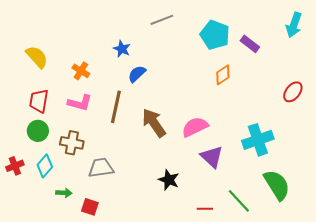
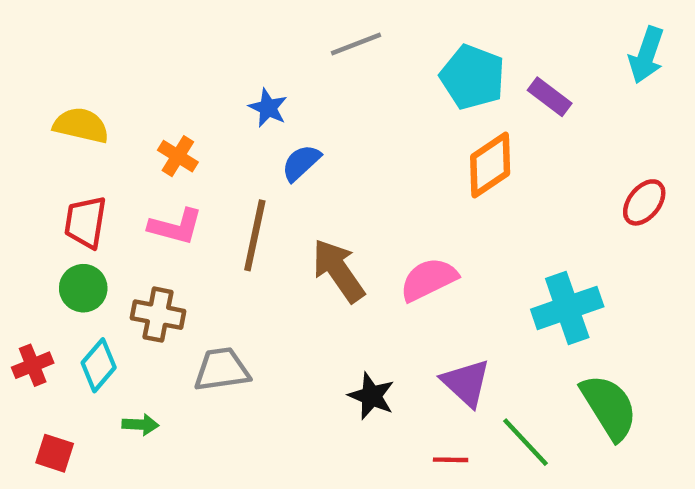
yellow semicircle: (37, 57) -> (81, 125), turned -35
orange diamond: (223, 75) -> (490, 165), size x1.4
purple triangle: (212, 157) -> (466, 383), moved
red square: (90, 207) -> (55, 453), moved

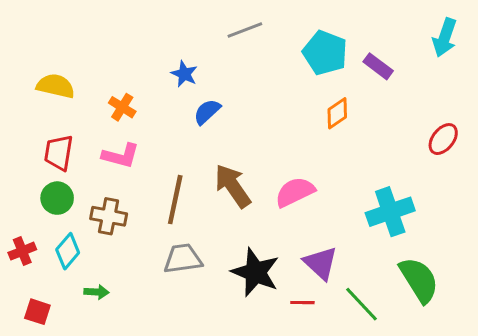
orange diamond: (490, 165) -> (337, 113), size x0.7
brown line: (255, 235) -> (175, 200), moved
gray trapezoid: (222, 370) -> (183, 259), moved
black star: (371, 396) -> (255, 272), size x1.5
red line: (451, 460) -> (302, 303), moved

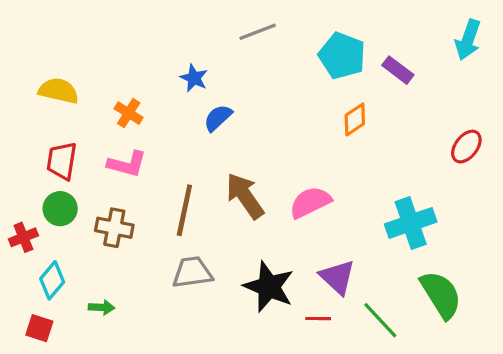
red cross: (22, 251) -> (23, 237), moved
cyan diamond: (68, 251) -> (52, 280), moved

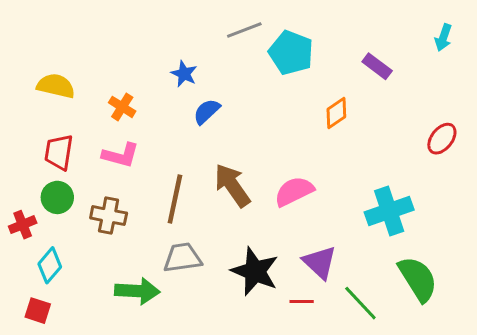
cyan arrow: (468, 40) -> (443, 38), size x0.7
cyan pentagon: (342, 56) -> (291, 53), moved
green arrow: (102, 307) -> (137, 291), moved, size x1.8

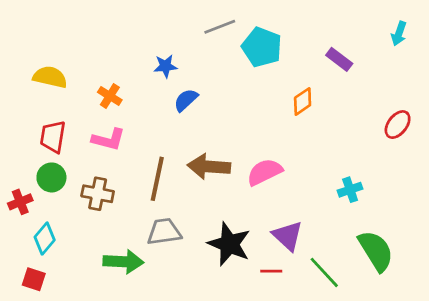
blue star: (184, 74) -> (165, 66), turned -30
brown arrow: (232, 185) -> (209, 167), turned -51
cyan cross: (389, 211) -> (350, 190), size x0.6

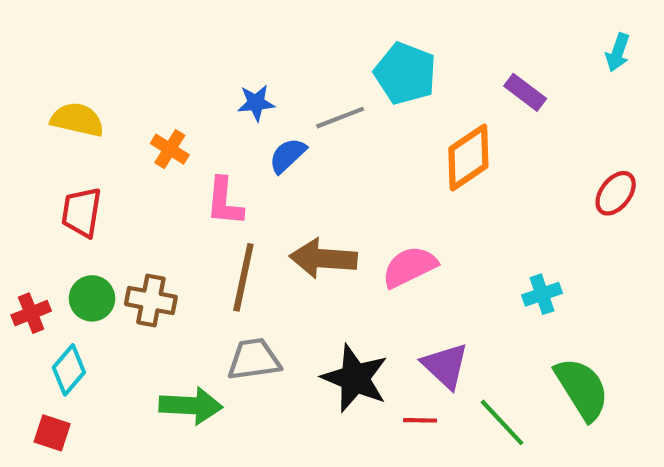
gray line: (220, 27) -> (340, 118), moved
orange diamond: (303, 101) -> (468, 158), size x1.5
pink L-shape: (108, 139) -> (224, 202), moved, turned 80
green circle: (51, 177) -> (92, 298), moved

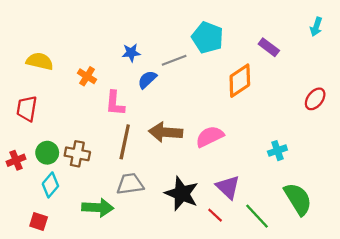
red trapezoid: (82, 212) -> (27, 109), moved
cyan diamond: (69, 370) -> (50, 185), moved
red line: (420, 420) -> (215, 215), turned 42
red square: (52, 433) -> (39, 222), moved

